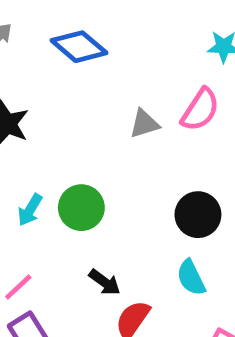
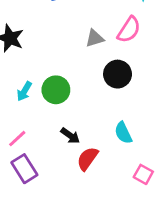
black circle: (198, 215) -> (118, 74), moved

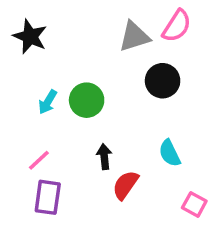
gray triangle: (95, 38) -> (134, 37), size x1.4
black arrow: (70, 136) -> (104, 157), turned -132
purple rectangle: (24, 169) -> (48, 197), turned 40

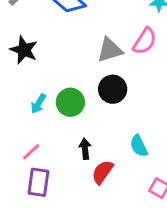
black circle: (163, 81) -> (113, 89), moved

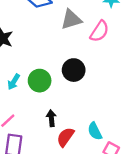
gray triangle: (110, 50) -> (71, 19), moved
cyan semicircle: (139, 146) -> (95, 131), moved

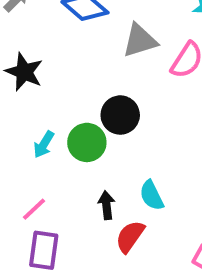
black circle: (74, 70) -> (120, 115), moved
cyan semicircle: (95, 131) -> (152, 195), moved

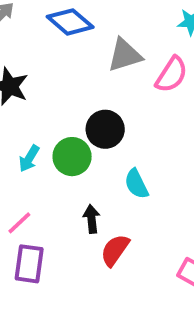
cyan semicircle: (152, 195) -> (136, 184), moved

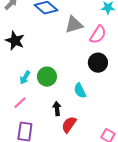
black circle: (105, 129) -> (98, 63), moved
pink line: (19, 223) -> (20, 103), moved

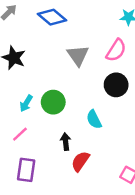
gray triangle: (74, 25) -> (78, 55), moved, turned -48

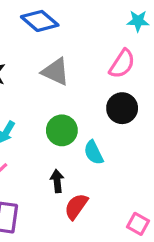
gray triangle: (78, 55) -> (56, 72), moved, turned -30
green circle: (53, 102) -> (62, 130), moved

